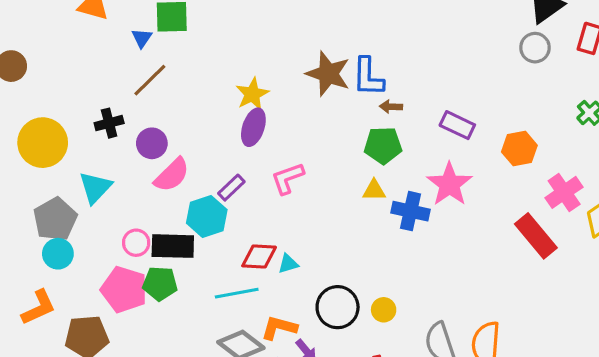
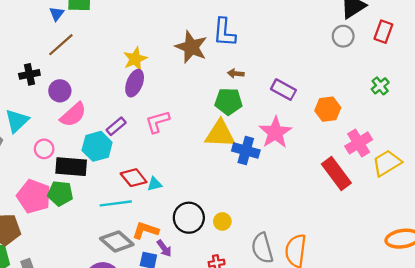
blue L-shape: (368, 77) -> (224, 32), moved
yellow triangle: (374, 190) -> (220, 134), size x1.8
pink circle: (136, 243) -> (44, 149), moved
red diamond: (259, 257) -> (134, 178), turned 45

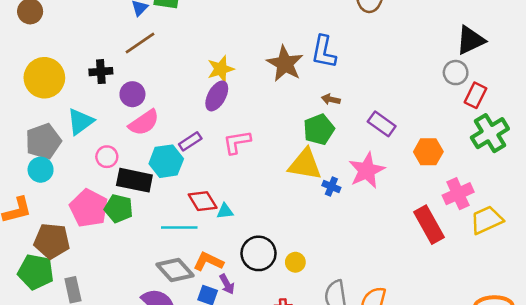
red rectangle: (383, 32) -> (475, 95), moved
green cross: (380, 86) -> (490, 133), size x1.8
green pentagon: (228, 101) -> (319, 129), turned -30
blue cross: (246, 151) -> (331, 186), size x0.6

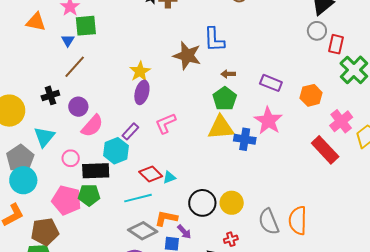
cyan circle: (41, 170) -> (23, 180), size x1.4
blue cross: (331, 186) -> (245, 139), size x1.5
yellow circle: (295, 262) -> (232, 203), size x1.5

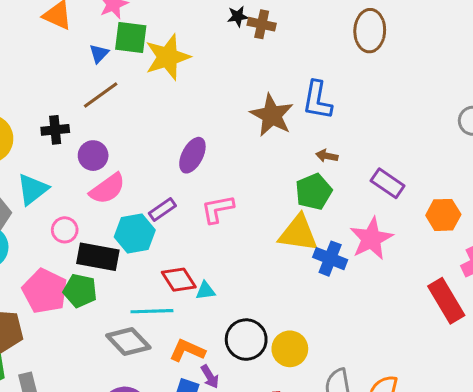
yellow star: (140, 71) -> (168, 57), moved, size x1.4
gray diamond: (143, 231) -> (128, 342), moved

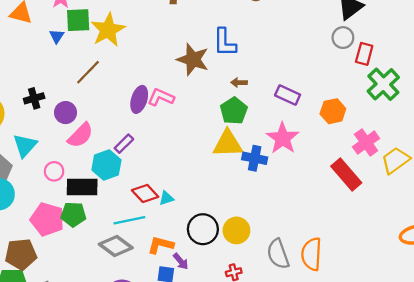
brown line: (101, 95) -> (88, 72), moved
pink L-shape: (218, 209) -> (161, 97), moved, turned 45

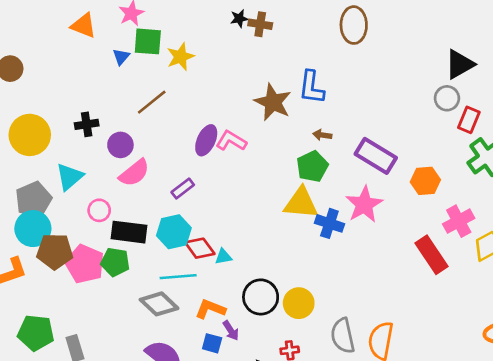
yellow star: (108, 30) -> (180, 57), size x0.7
purple rectangle: (288, 95) -> (376, 156), size x1.4
cyan hexagon: (106, 165) -> (174, 232), moved
brown pentagon: (21, 254) -> (55, 251), moved

